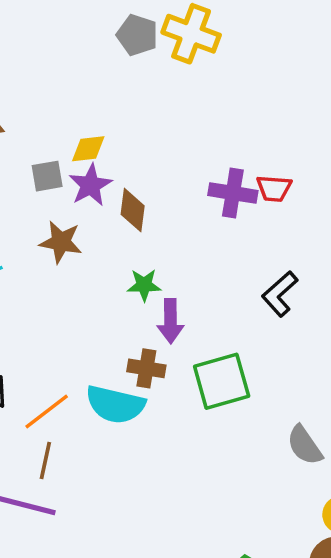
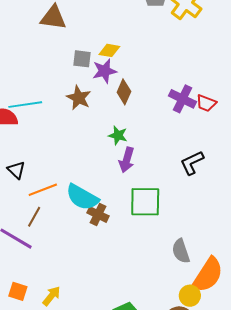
brown cross: (146, 368) -> (98, 214), moved

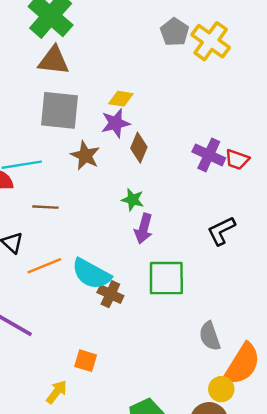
gray square: (82, 59) -> (59, 110), moved, size x1.8
brown line: (34, 217) -> (45, 207), moved, turned 65
orange square: (18, 291) -> (86, 361), moved

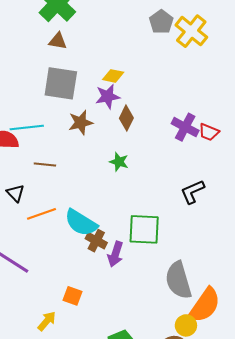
brown triangle: (54, 61) -> (58, 41), size x0.7
brown star: (85, 156) -> (81, 123), turned 30
purple arrow: (144, 229) -> (115, 254), moved
gray semicircle: (210, 336) -> (178, 280), size x1.5

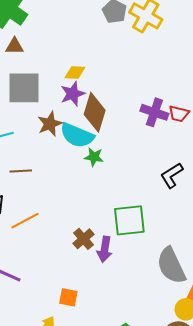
brown diamond: (126, 118) -> (95, 112), size x1.5
cyan semicircle: (81, 223) -> (77, 135), moved
brown cross: (96, 241) -> (83, 239), turned 30

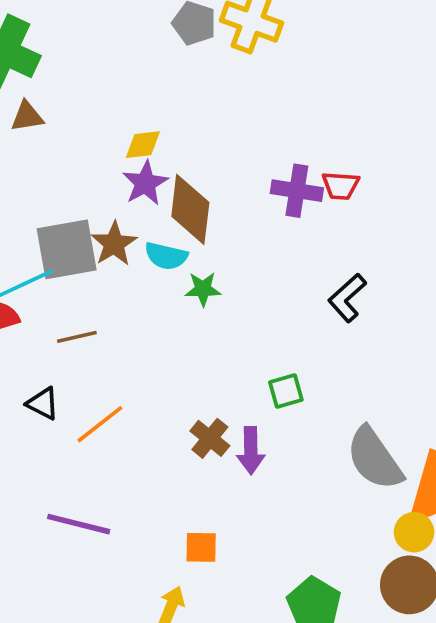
gray square: (24, 88) -> (67, 249), moved
cyan semicircle: (77, 135) -> (166, 256), size x0.7
green square: (129, 220) -> (286, 391), size x0.6

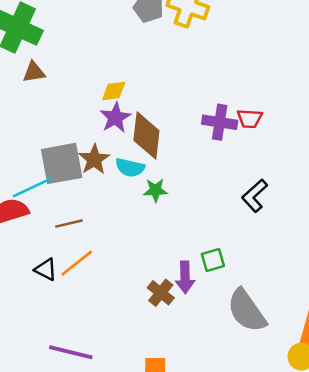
orange line: (100, 424) -> (77, 263), moved
purple arrow: (251, 450) -> (185, 277), moved
gray semicircle: (375, 459) -> (247, 311), moved

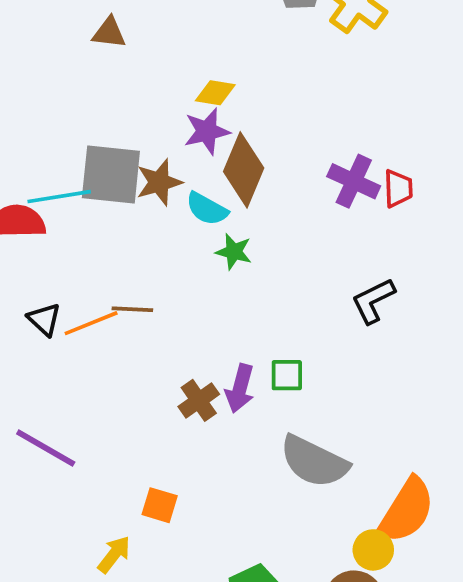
red trapezoid: (250, 119) -> (398, 188), turned -112
brown line: (69, 224) -> (132, 309), moved
gray semicircle: (247, 311) -> (314, 462), turned -45

